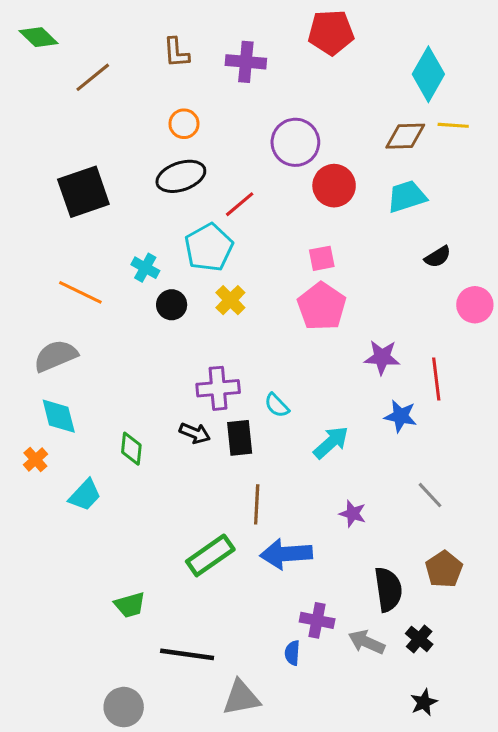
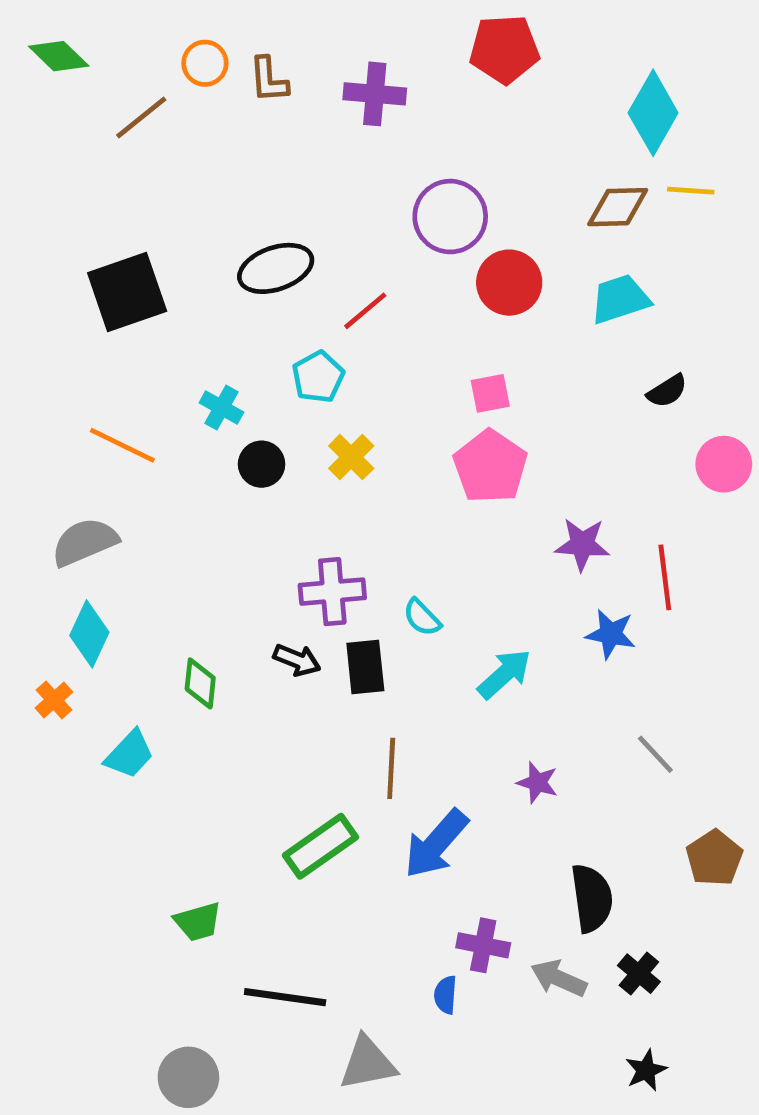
orange circle: (184, 124) -> (205, 63), moved
cyan pentagon: (209, 248) -> (318, 377), size x0.7
cyan diamond: (59, 416) -> (89, 634), turned 39
blue arrow: (286, 554) -> (436, 844), turned -45
brown pentagon: (444, 569) -> (714, 858), moved

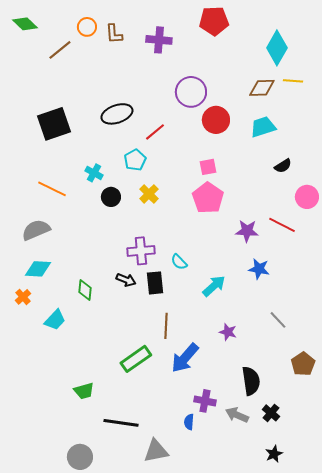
red line: (665, 577) -> (282, 225), moved, turned -56
cyan diamond: (89, 634) -> (38, 269), turned 68

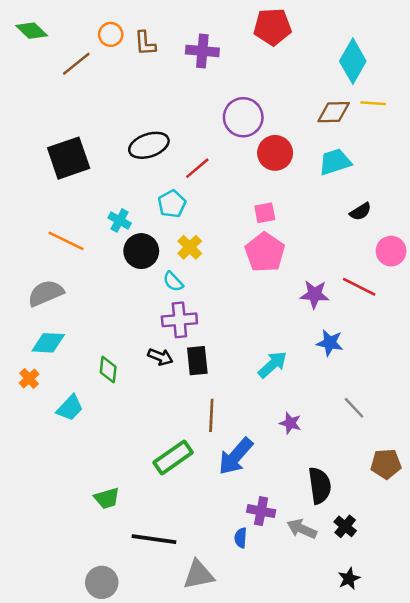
black circle: (111, 197) -> (141, 251), size x1.4
cyan semicircle: (179, 262) -> (173, 282), moved
brown pentagon: (303, 364) -> (386, 464), turned 30

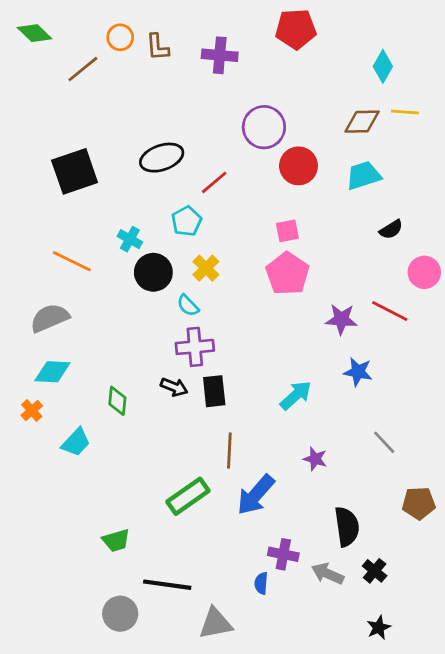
cyan diamond: (353, 61) -> (383, 66), size x0.7
gray circle: (102, 582) -> (120, 614), moved

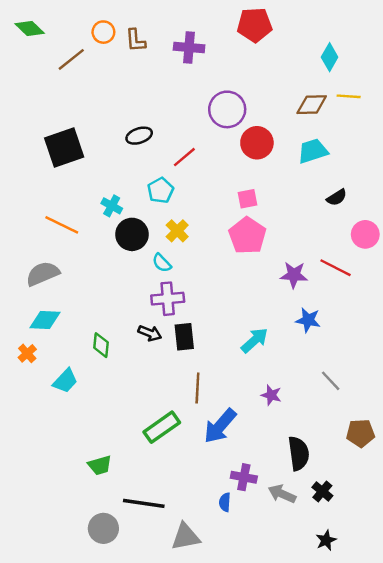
black ellipse: (162, 158) -> (139, 136), size x0.7

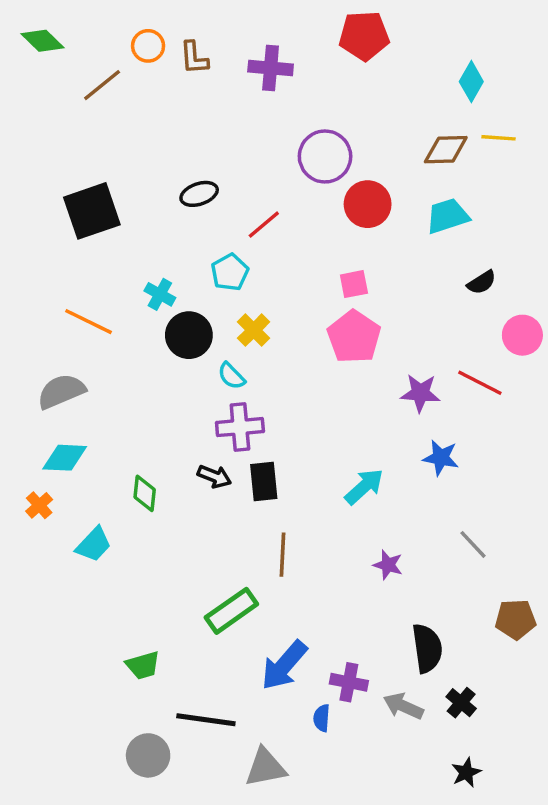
blue arrow: (220, 426) -> (284, 665), moved

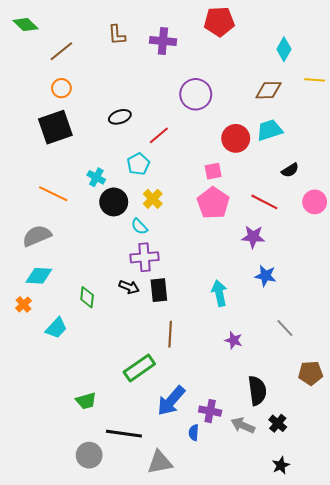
orange circle: (148, 46) -> (61, 88), moved
yellow line: (499, 138) -> (315, 80), moved
red circle: (368, 204) -> (236, 138), moved
red line: (480, 383) -> (264, 202), moved
cyan arrow: (364, 487) -> (219, 293), turned -60

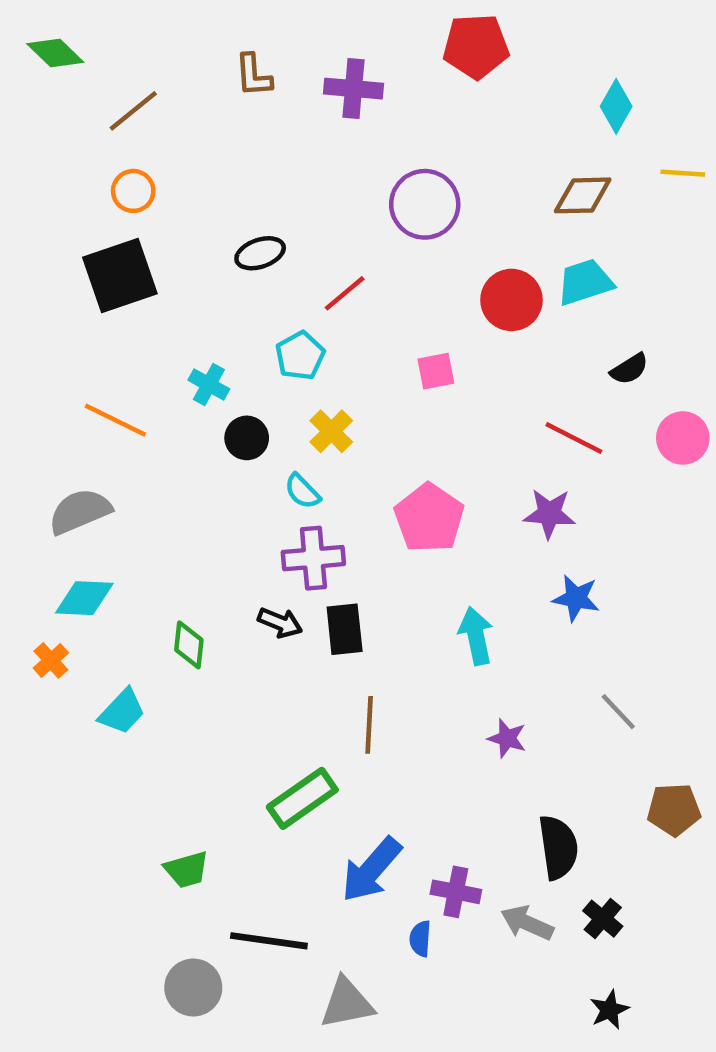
pink square: (213, 171) -> (436, 371), moved
black circle: (114, 202) -> (247, 438), size x0.7
pink pentagon: (213, 203) -> (429, 518), moved

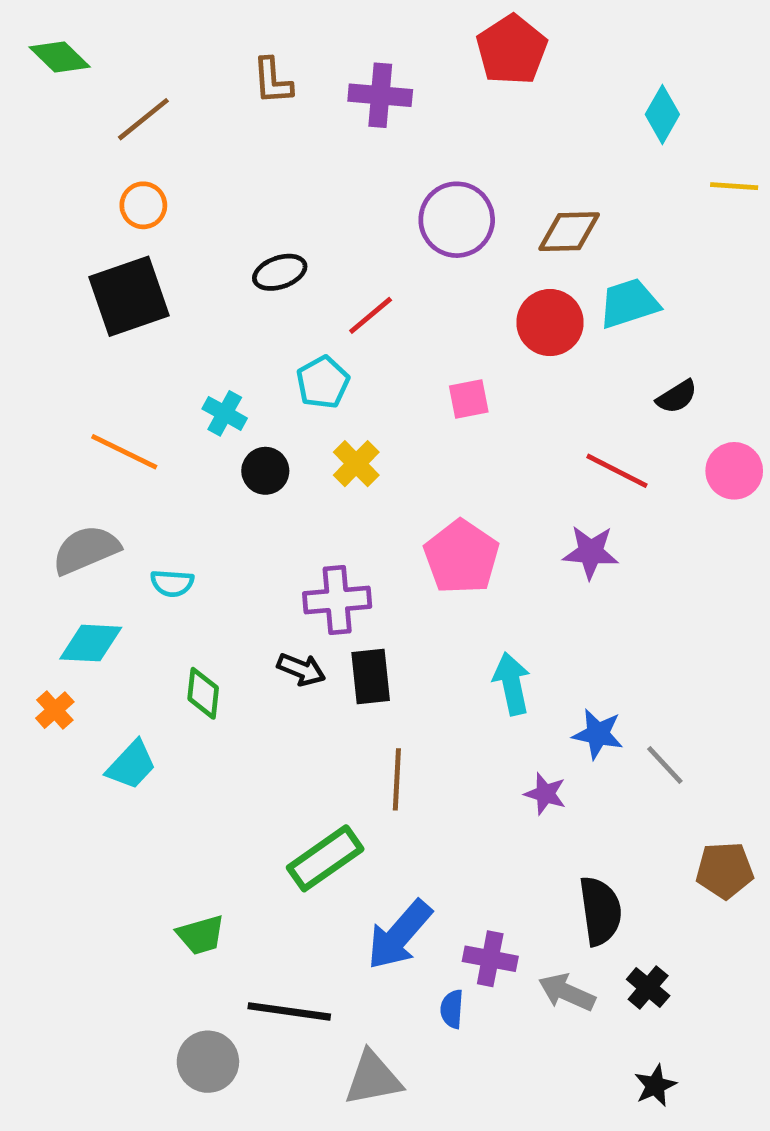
red pentagon: (476, 46) -> (512, 50), turned -30
brown diamond: (583, 195) -> (569, 232), moved
cyan semicircle: (302, 491) -> (172, 583), moved, turned -42
blue star: (576, 598) -> (598, 734), moved

